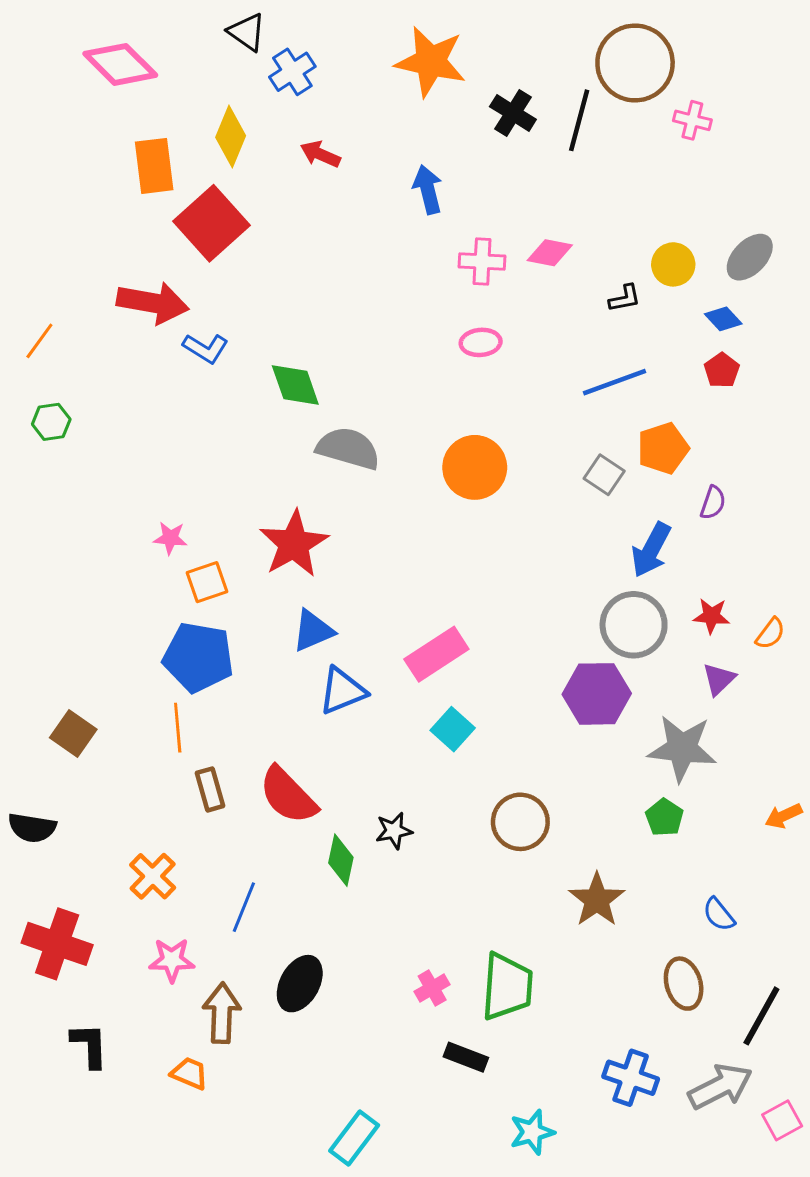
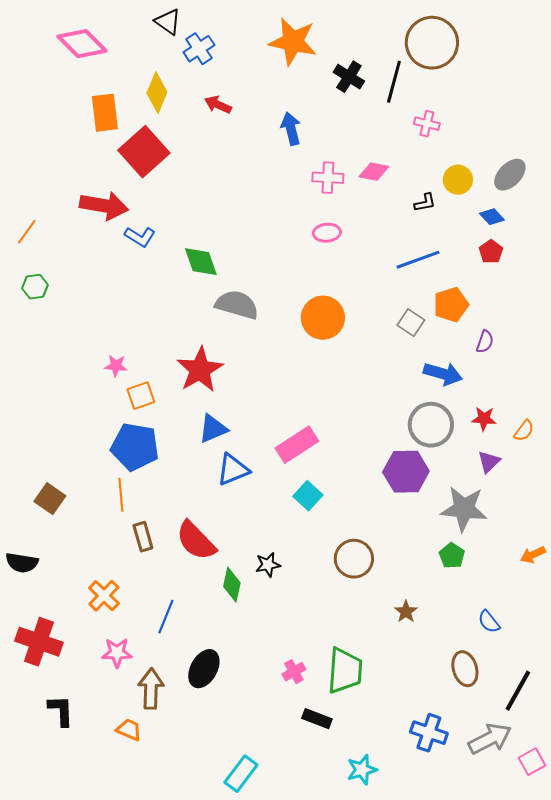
pink cross: (692, 120) -> (427, 124), moved
blue arrow: (651, 550) -> (443, 374), turned -102
brown star: (597, 900) -> (406, 612), size x0.6

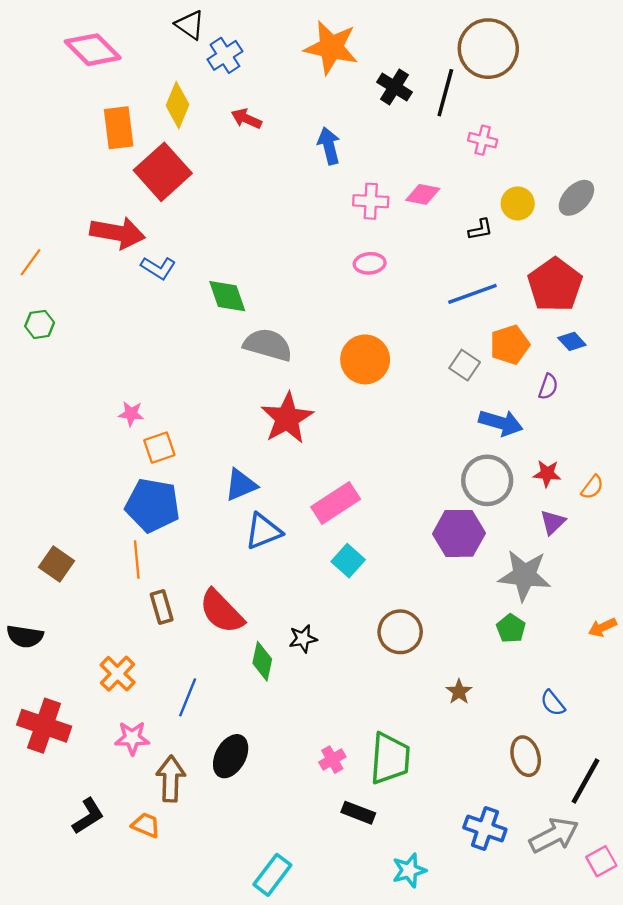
blue diamond: (492, 217) -> (572, 341), moved
red pentagon: (491, 252) -> (555, 285), size x2.0
red star: (200, 370) -> (287, 418), moved
black L-shape: (61, 711) -> (88, 816), moved, turned 60

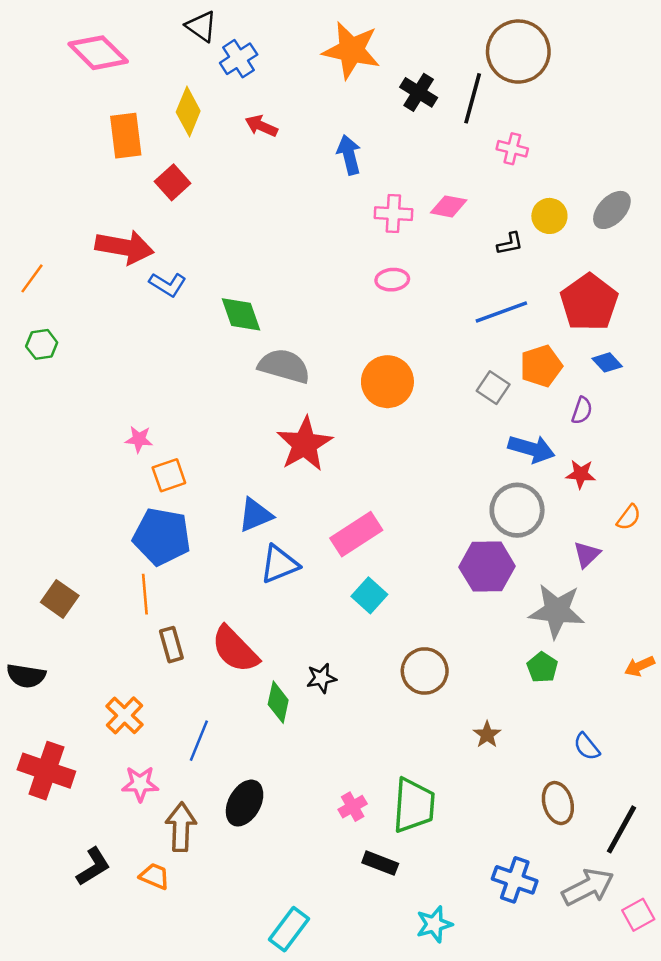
red square: (163, 172) -> (173, 182), size x0.6
red star: (547, 474) -> (581, 474), moved

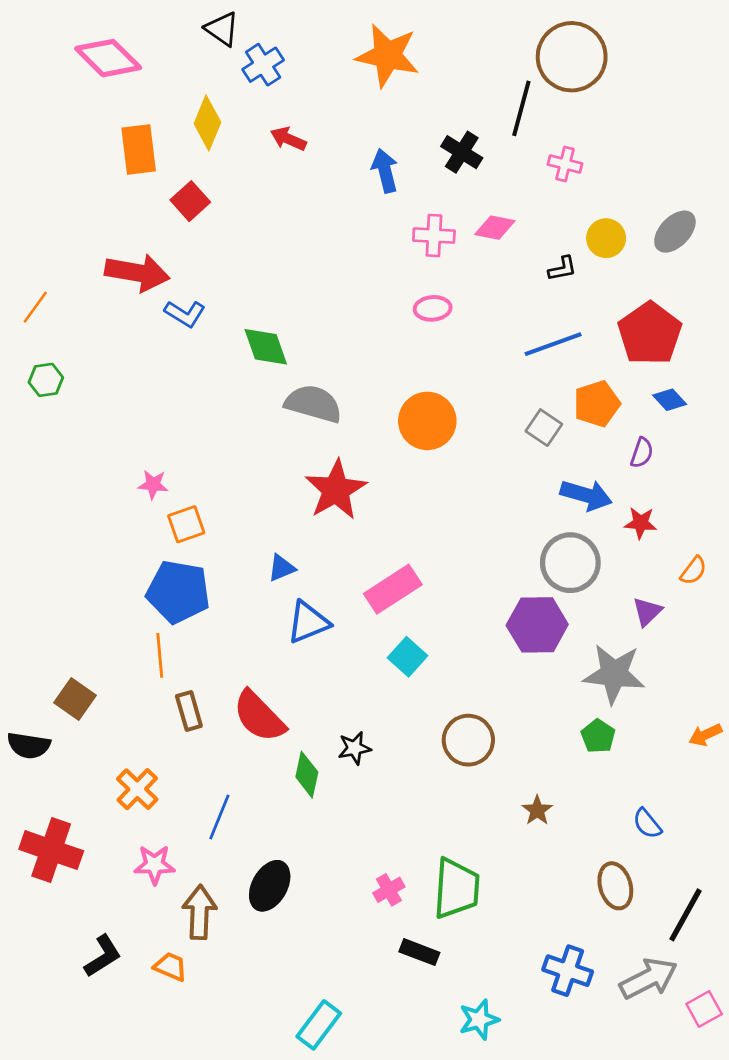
black cross: (419, 92) -> (462, 152), moved
blue triangle: (255, 515) -> (282, 568), size x0.7
brown square: (60, 599) -> (75, 699), moved

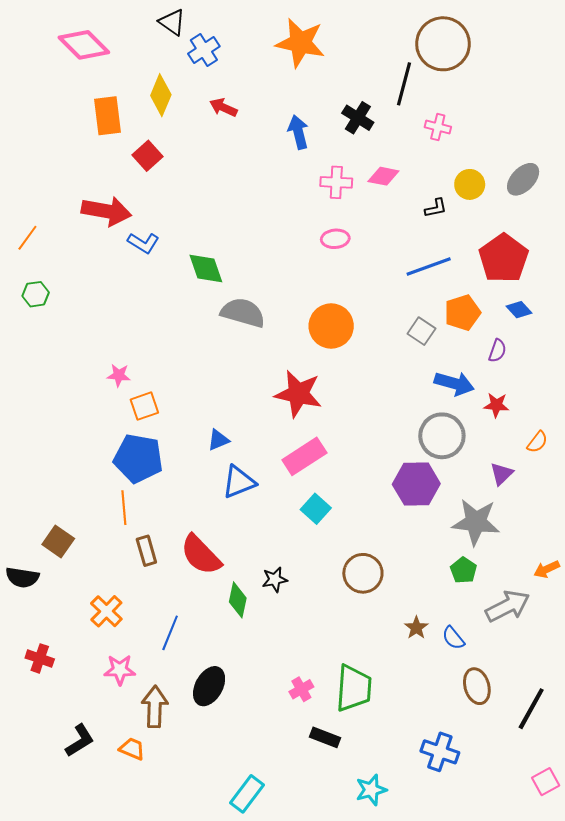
red star: (336, 490) -> (298, 394), moved, turned -30
blue semicircle: (647, 824) -> (453, 638), moved
red cross: (51, 850) -> (40, 658), size x0.6
gray arrow: (648, 979) -> (508, 606), moved

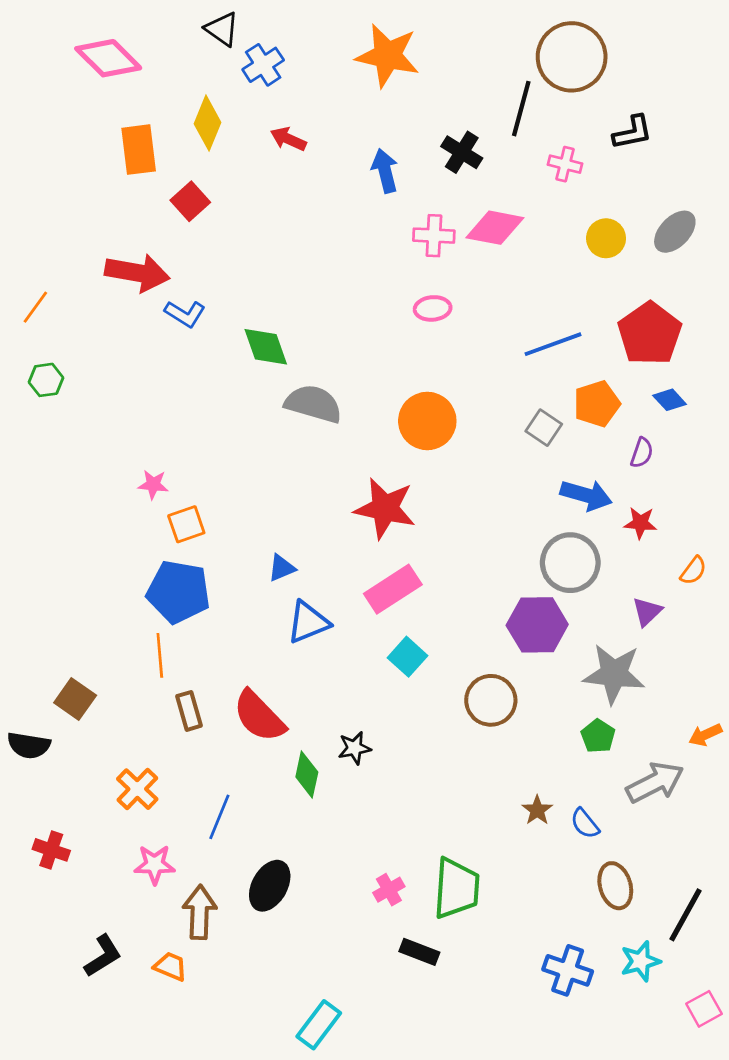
pink diamond: (383, 176) -> (495, 228), size x1.4
black L-shape: (436, 208) -> (632, 132), moved, size x1.4
brown circle: (363, 573) -> (491, 700), moved
cyan star: (371, 790) -> (640, 961), moved

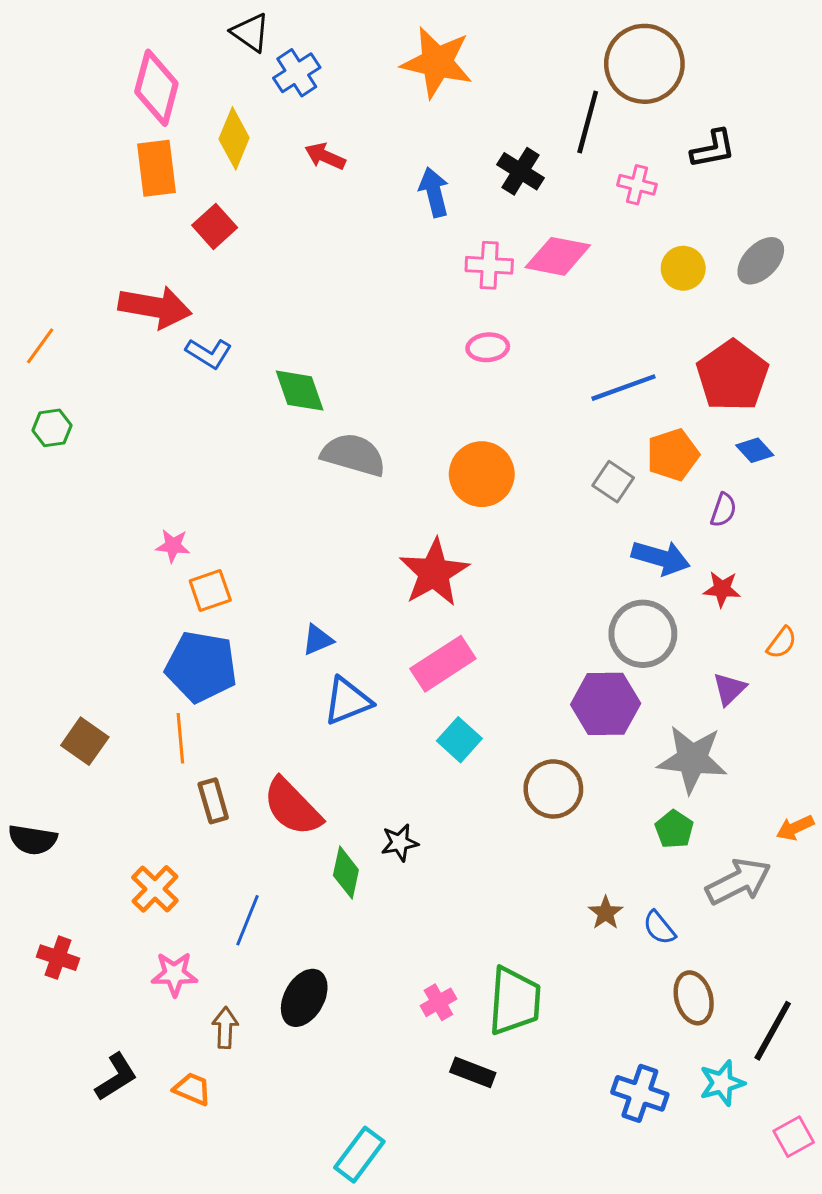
pink diamond: (108, 58) -> (156, 88), moved, turned 60
red star: (385, 508) -> (434, 573), turned 30
brown square: (75, 699) -> (85, 741), moved
brown arrow: (200, 912) -> (225, 1028), size x0.7

